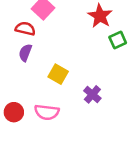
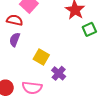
purple cross: (92, 94) -> (59, 73), moved

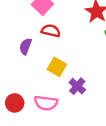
red semicircle: (15, 20) -> (51, 31), moved

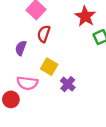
red semicircle: (51, 31) -> (44, 34), turned -84
pink semicircle: (46, 103) -> (27, 83), moved

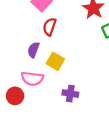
purple semicircle: (21, 48) -> (33, 50), moved
purple cross: (68, 84) -> (70, 94), moved, turned -32

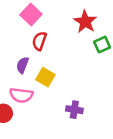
purple cross: (70, 94) -> (74, 110), moved

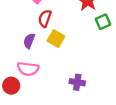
yellow square: (45, 77) -> (56, 39), moved

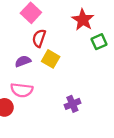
purple semicircle: (29, 41) -> (23, 61), turned 48
purple cross: (77, 82) -> (72, 104), turned -32

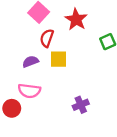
red star: (83, 20) -> (76, 19), moved
yellow square: (51, 59) -> (59, 59), turned -30

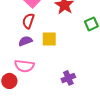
red semicircle: (47, 38) -> (28, 21), moved

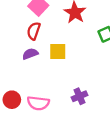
pink semicircle: (24, 66) -> (38, 103), moved

